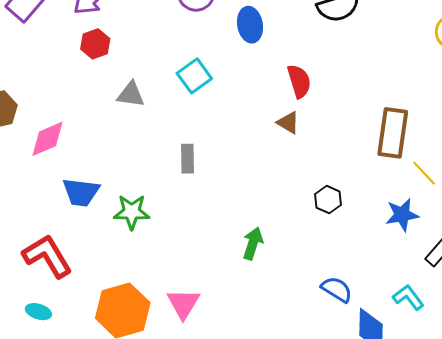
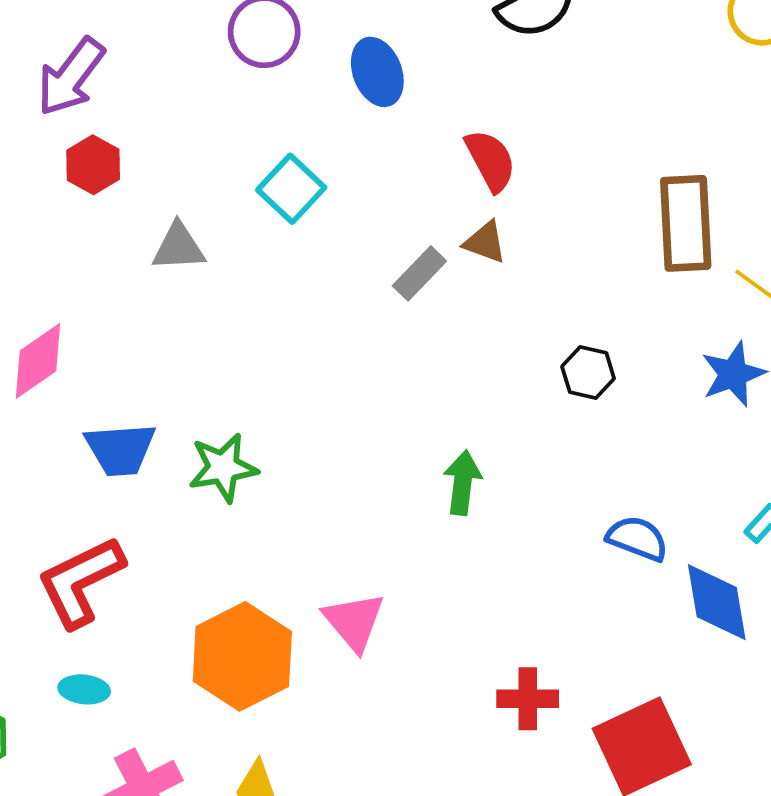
gray rectangle: (187, 159) -> (419, 273), moved, turned 56
red L-shape: (47, 256) -> (81, 582), turned -74

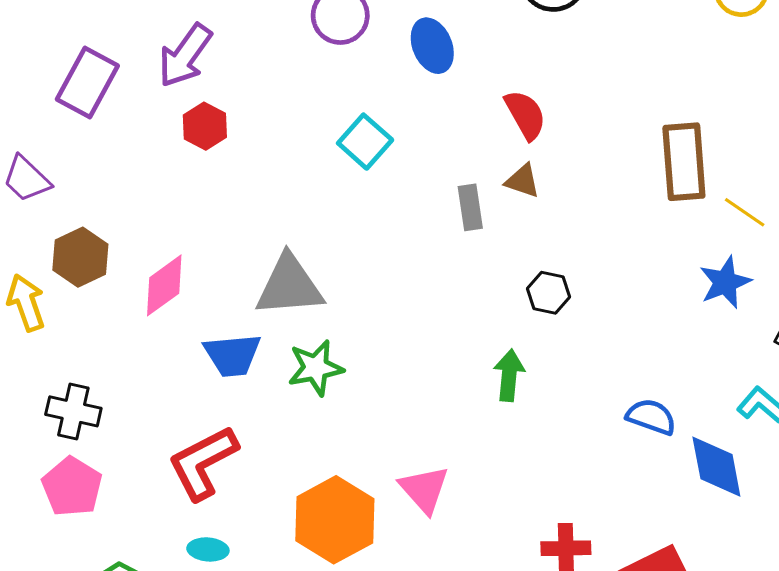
gray triangle: (179, 247) -> (289, 286), moved, size x1.6
gray rectangle: (419, 273) -> (470, 207), turned -51
black hexagon: (588, 373) -> (548, 293), moved

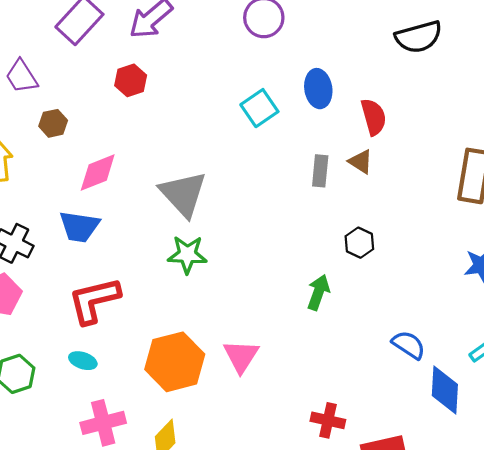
blue ellipse: (432, 46) -> (318, 89), moved
red hexagon: (205, 126) -> (131, 80), moved
brown hexagon: (80, 257) -> (53, 123), moved, size x0.7
gray triangle: (289, 286) -> (183, 194), turned 38
blue trapezoid: (232, 355) -> (79, 227), moved

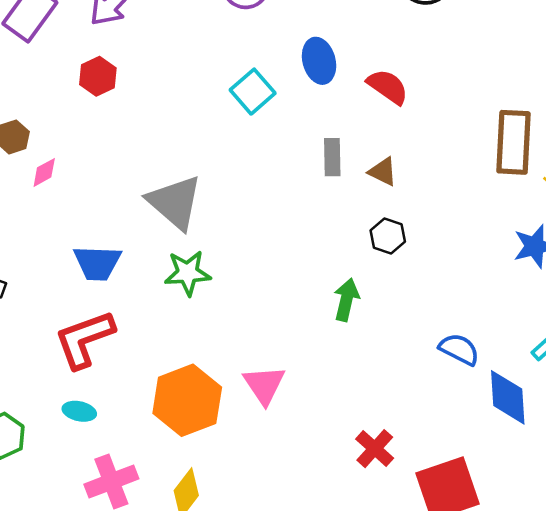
red semicircle: (374, 117) -> (388, 87), turned -33
brown triangle: (361, 162) -> (383, 172), moved
pink diamond: (98, 172) -> (44, 172), moved, size x0.6
blue trapezoid: (79, 227) -> (97, 263), moved
red cross: (328, 420) -> (375, 449), turned 36

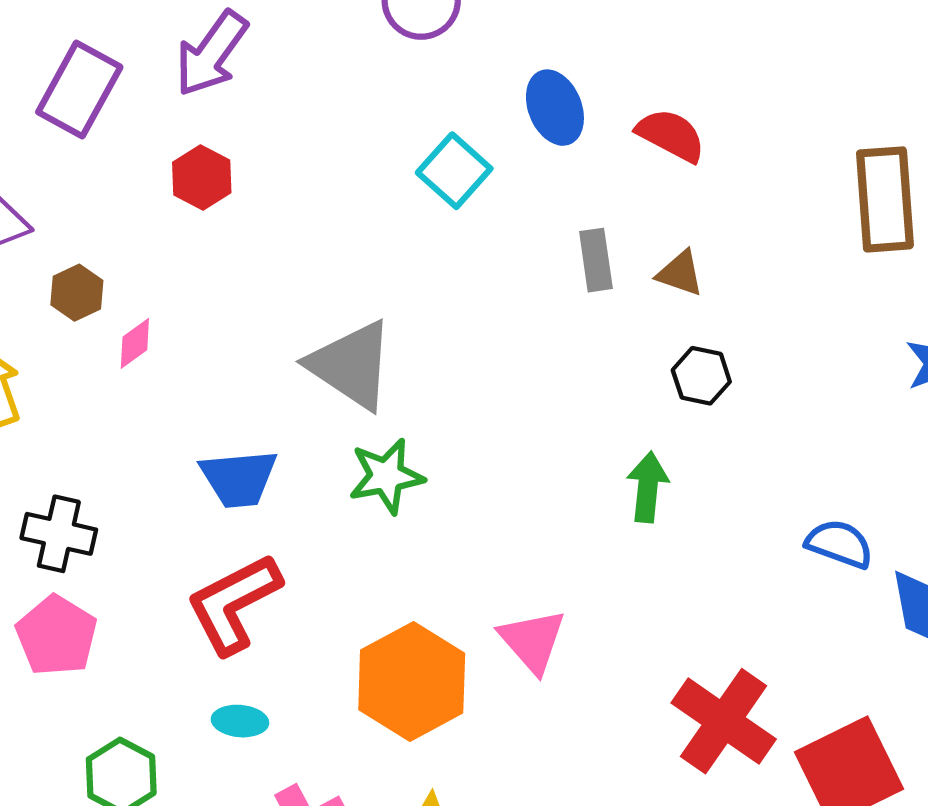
red cross: (375, 449) -> (724, 721), size x1.6

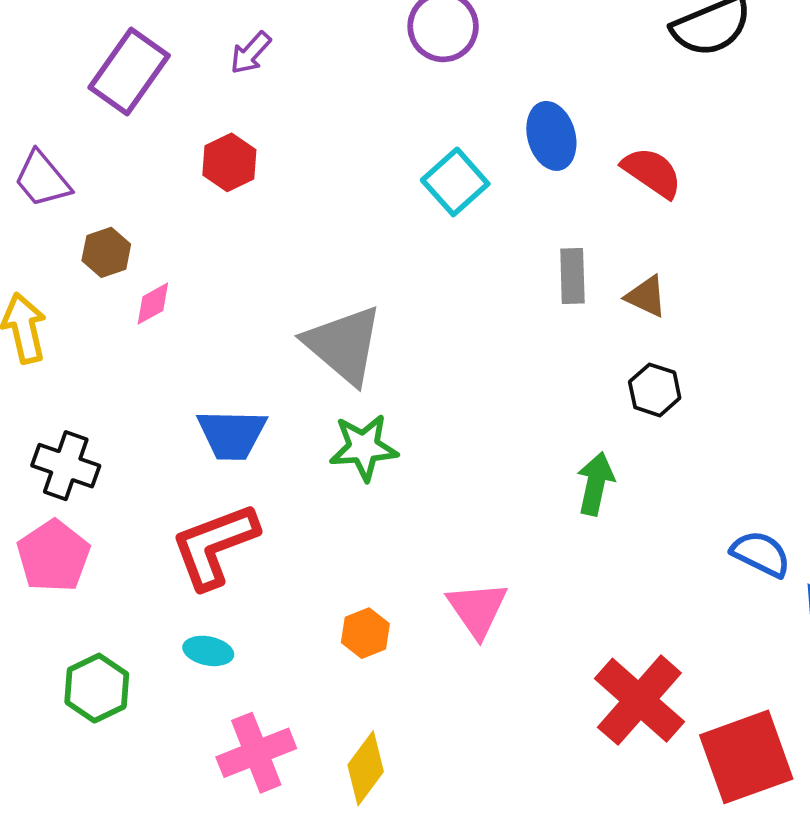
purple arrow: (211, 54) -> (251, 53), size x0.6
orange hexagon: (412, 682) -> (365, 633), size x0.5

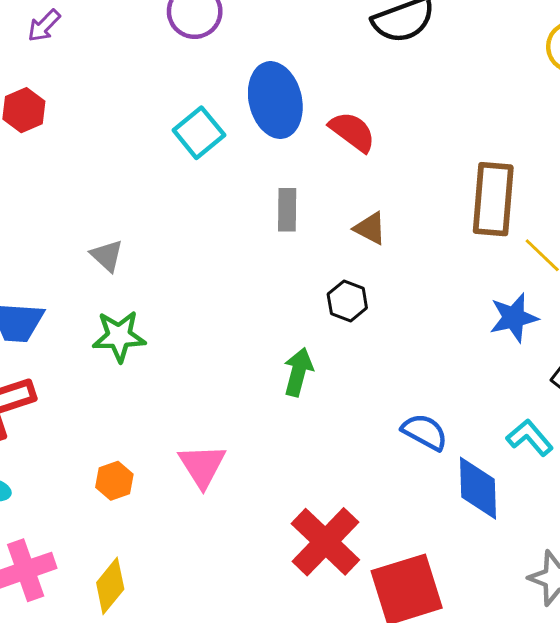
blue ellipse: (551, 136) -> (275, 100), size x1.4
brown triangle: (646, 296) -> (370, 228), moved
gray triangle: (344, 345) -> (107, 256), size x0.5

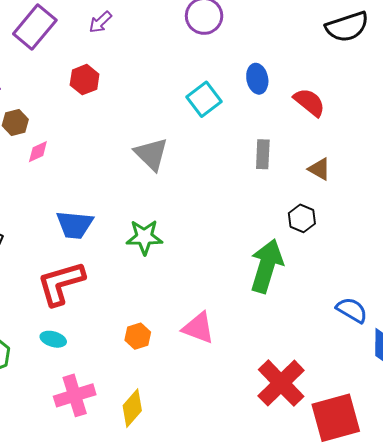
blue ellipse: (275, 100) -> (257, 79), size x0.6
gray triangle: (107, 256) -> (151, 154), moved, size x1.5
green arrow: (298, 372) -> (267, 266), size x1.6
pink triangle: (202, 466) -> (198, 328), turned -39

